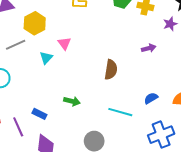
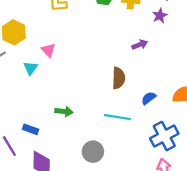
brown semicircle: (111, 70) -> (119, 78), moved

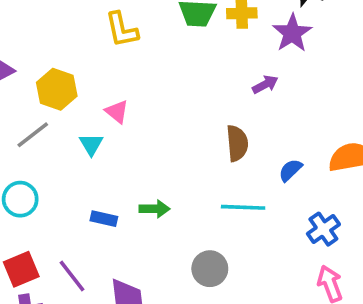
purple star: (160, 16) -> (292, 33), size x1.5
blue rectangle: (31, 129) -> (104, 219), moved
blue cross: (164, 136) -> (323, 229), size x0.7

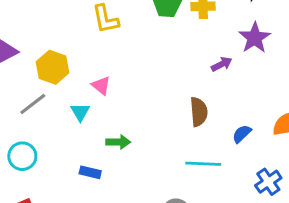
purple star: (292, 33) -> (255, 38), moved
green arrow: (154, 209) -> (118, 142), moved

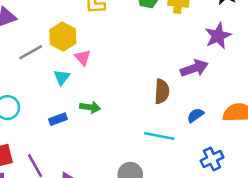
purple arrow: (222, 64) -> (194, 68), moved, size x1.5
yellow hexagon: (53, 67) -> (63, 37), moved
gray line: (33, 104) -> (31, 52), moved
blue rectangle: (90, 172) -> (58, 119), moved, turned -42

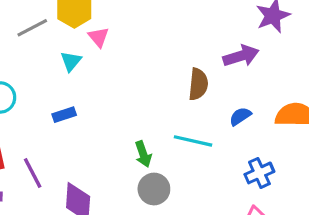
green arrow: (90, 107) -> (143, 154), moved, turned 60

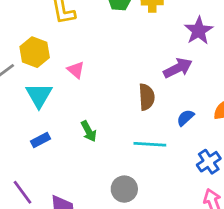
pink triangle: (99, 37) -> (76, 70), moved
cyan triangle: (71, 61) -> (39, 95), size x1.5
green arrow: (143, 154) -> (89, 131), moved

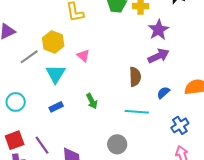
purple star: (199, 31) -> (159, 30), moved

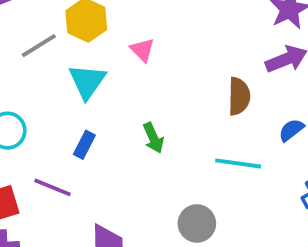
blue rectangle: (56, 107) -> (84, 145), turned -40
purple line: (42, 145) -> (52, 187), moved, turned -36

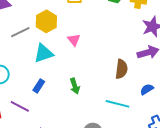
cyan triangle: (87, 81) -> (44, 53), turned 30

